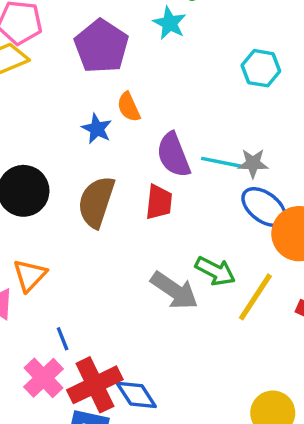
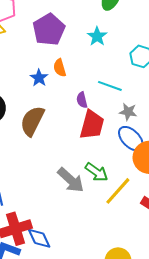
cyan star: (170, 23) -> (97, 36), moved
purple semicircle: (173, 155) -> (82, 100), size x0.6
cyan line: (221, 162) -> (110, 86), moved
red trapezoid: (159, 202) -> (92, 125), moved, size x1.4

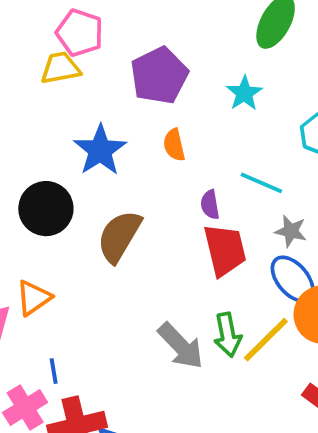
blue star: (39, 78) -> (100, 150), moved, size x1.6
red trapezoid: (92, 125) -> (225, 250), turned -32
green arrow: (96, 172) -> (228, 335), turned 40
yellow line: (118, 191) -> (266, 340), moved

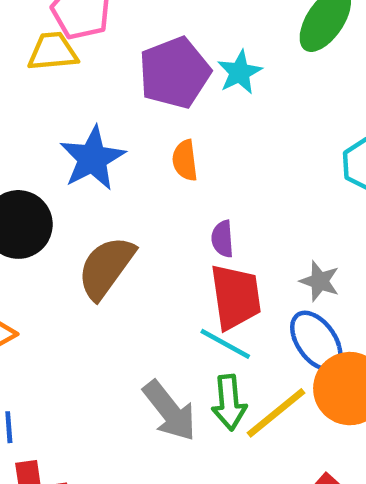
cyan star: (244, 93) -> (240, 72), moved
cyan line: (261, 183) -> (225, 344), moved

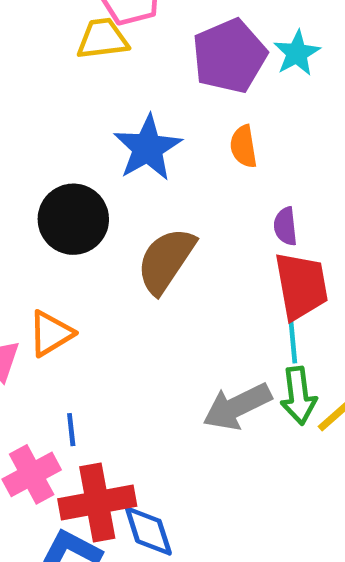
cyan line: (225, 344) -> (292, 335), turned 58
gray arrow: (170, 411) -> (237, 407), turned 104

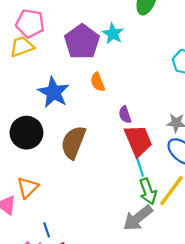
gray arrow: (237, 407) -> (138, 218), moved

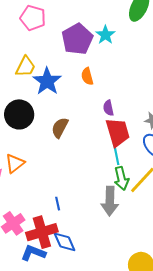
yellow trapezoid: (22, 47) -> (25, 67), moved, turned 130
brown semicircle: (73, 142) -> (60, 128), size x0.7
gray arrow: (138, 218) -> (110, 201), turned -56
blue line: (47, 230) -> (58, 204), moved

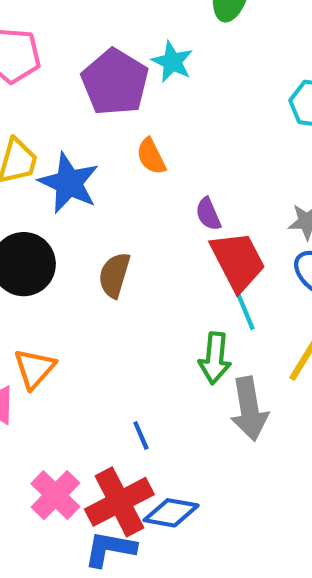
green arrow: (121, 178) -> (215, 358), moved, turned 30
blue diamond: (65, 242) -> (171, 513), turned -45

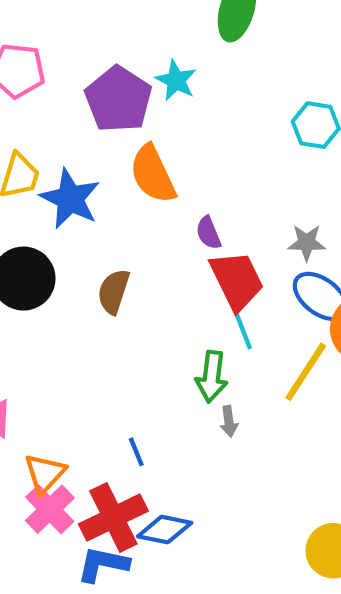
orange semicircle: (151, 156) -> (153, 174), size x1.6
orange triangle: (34, 369) -> (45, 473), moved
gray arrow: (249, 409) -> (229, 421), moved, size x0.5

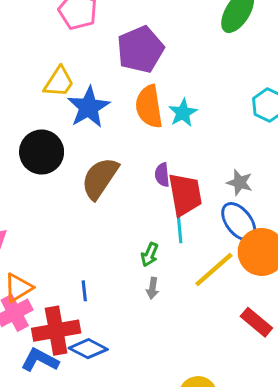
cyan star: (176, 80) -> (183, 113), moved
purple semicircle: (208, 233) -> (162, 175), moved
brown semicircle: (114, 292) -> (100, 178), size x1.4
green arrow: (212, 377) -> (150, 255), size x0.7

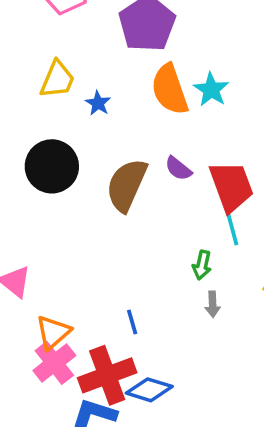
blue star: (89, 107) -> (98, 103), size x0.5
purple semicircle: (162, 175) -> (178, 169), moved, turned -35

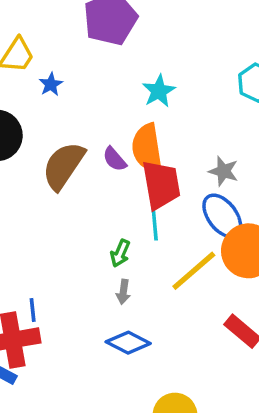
orange semicircle: (170, 89) -> (147, 148), moved
blue line: (132, 322) -> (33, 310), moved
blue diamond: (149, 390) -> (128, 343), moved

